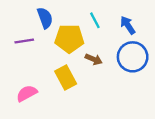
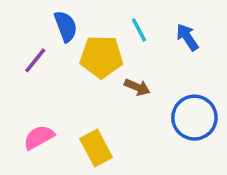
purple line: (24, 41) -> (35, 60), turned -42
blue circle: (133, 57) -> (194, 118), moved
yellow rectangle: (66, 78) -> (96, 148), moved

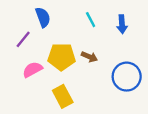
blue arrow: (187, 37) -> (122, 24), turned -150
yellow pentagon: (101, 57) -> (62, 57), moved
pink semicircle: (39, 137) -> (32, 70), moved

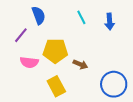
brown arrow: (89, 57) -> (80, 64), moved
pink semicircle: (32, 70) -> (29, 62), turned -144
blue circle: (127, 77) -> (114, 84), moved

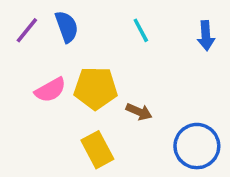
blue arrow: (110, 22) -> (206, 36), moved
purple line: (21, 35) -> (27, 30), moved
pink semicircle: (29, 62) -> (50, 90), moved, turned -36

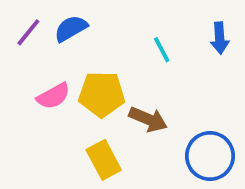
blue semicircle: (67, 27) -> (71, 28), turned -100
cyan line: (141, 30) -> (162, 50), moved
brown arrow: (139, 112) -> (148, 119), size x1.4

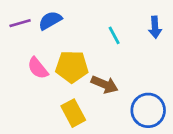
purple line: (28, 32) -> (20, 23), turned 35
pink semicircle: (53, 96) -> (38, 68), turned 80

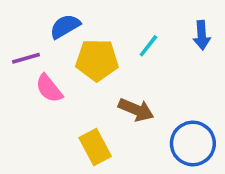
purple line: (20, 23) -> (26, 58), moved
cyan line: (114, 35) -> (148, 46), turned 66
yellow pentagon: (72, 67) -> (97, 60), moved

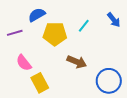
blue arrow: (202, 35) -> (114, 20), turned -35
pink semicircle: (49, 88) -> (24, 63), moved
yellow rectangle: (95, 147) -> (40, 83), moved

